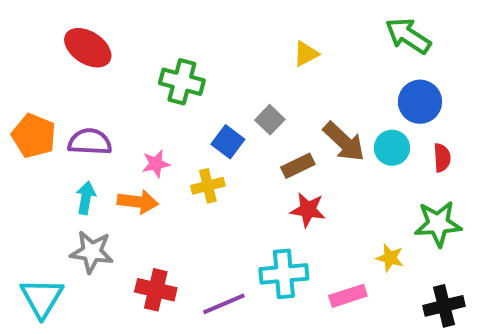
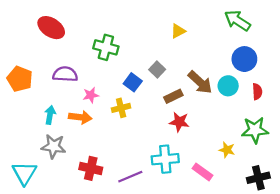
purple semicircle: (90, 142) -> (65, 74), moved
pink rectangle: (348, 296) -> (203, 172), turned 54

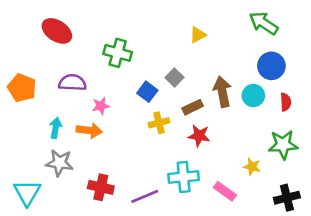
brown arrow: (200, 82) -> (222, 92), turned -144
yellow cross: (121, 108) -> (159, 123), moved

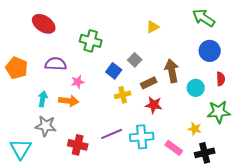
cyan circle: (253, 96) -> (196, 88), moved
purple line: (145, 196) -> (112, 134), moved
black cross: (287, 198) -> (205, 153), moved

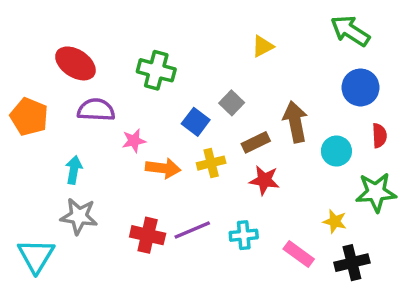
red ellipse: (44, 24) -> (75, 63), moved
orange arrow: (69, 101) -> (163, 168), moved
cyan cross: (142, 137) -> (244, 235), size x0.7
red cross: (78, 145) -> (148, 235), moved

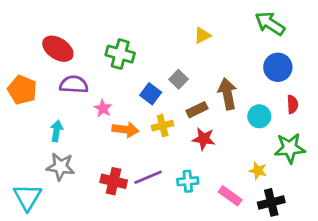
pink star: (134, 141) -> (103, 108), turned -30

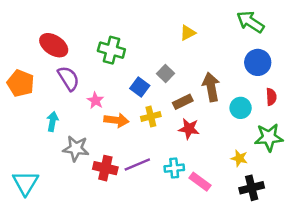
purple semicircle: (74, 85) -> (68, 78), turned 55
gray star: (61, 167) -> (76, 148), moved
pink rectangle: (230, 196) -> (200, 182), moved

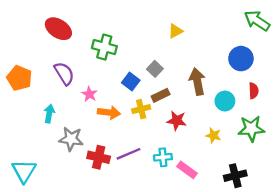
green arrow: (250, 22) -> (257, 21), moved
red ellipse: (54, 45) -> (58, 29), moved
brown rectangle: (183, 102) -> (161, 95), moved
yellow star: (239, 158) -> (213, 135), moved

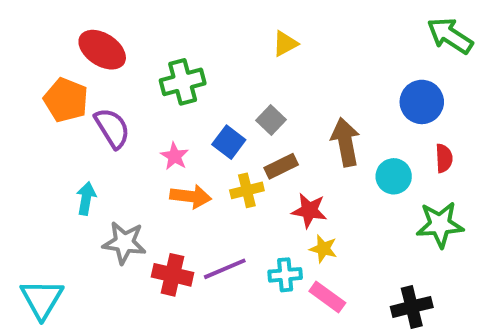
yellow triangle: (176, 31) -> (285, 44), moved
green cross: (104, 47) -> (183, 82), turned -30
orange pentagon: (19, 78) -> (66, 100), moved
pink star: (89, 94) -> (175, 156), moved
yellow star: (213, 135) -> (323, 249), moved

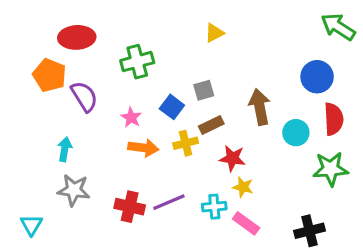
red ellipse: (102, 50) -> (77, 37), turned -36
gray square: (271, 120) -> (204, 90), turned 30
red semicircle: (444, 158) -> (334, 119), size x1.5
gray star: (124, 243) -> (74, 190), moved
cyan triangle: (42, 299) -> (31, 225), size x0.7

